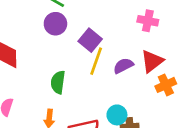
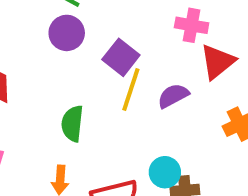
pink cross: (148, 21) -> (192, 25), moved
red triangle: (152, 61) -> (218, 62), moved

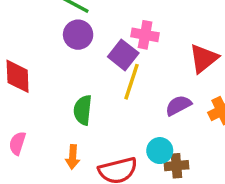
pink cross: (192, 25) -> (145, 35), moved
purple semicircle: (173, 96) -> (178, 105), moved

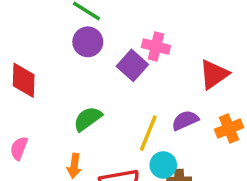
yellow line: (132, 82) -> (148, 133), moved
green semicircle: (83, 110) -> (88, 119), turned 44

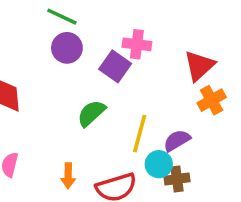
green semicircle: (88, 119) -> (91, 113), moved
purple semicircle: (185, 120) -> (177, 140), moved
orange cross: (229, 128) -> (212, 100), moved

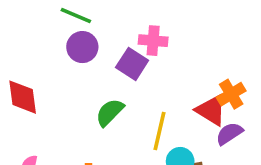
red triangle: (199, 66) -> (211, 110), moved, turned -44
purple semicircle: (177, 140) -> (229, 134), moved

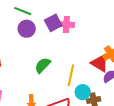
purple square: (132, 64) -> (53, 23), moved, turned 30

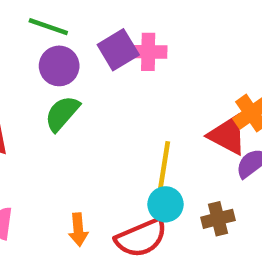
green semicircle: (43, 65) -> (62, 113), moved
cyan circle: (83, 92) -> (166, 204), moved

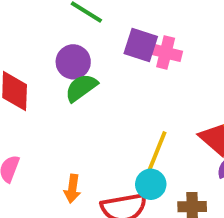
purple square: (118, 50) -> (141, 45), turned 36
purple circle: (59, 66) -> (73, 62), moved

